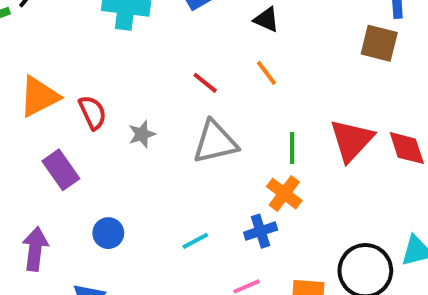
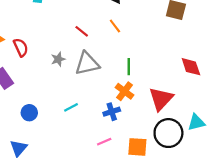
gray star: (142, 134) -> (58, 59), moved
red triangle: (351, 140) -> (161, 99), moved
cyan line: (195, 241) -> (71, 107), moved

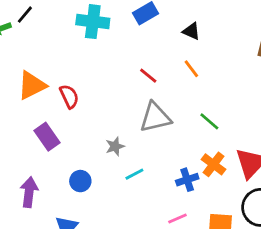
gray star: (58, 59) -> (115, 146), moved
green line: (129, 67) -> (209, 121), turned -49
orange cross: (125, 91) -> (213, 164), moved

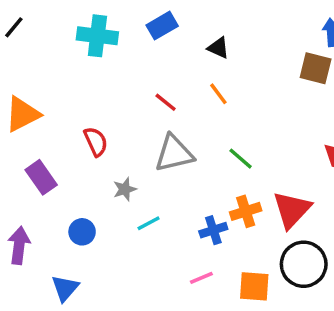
red semicircle: (69, 96) -> (96, 141), moved
orange cross: (213, 164) -> (246, 211), turned 35

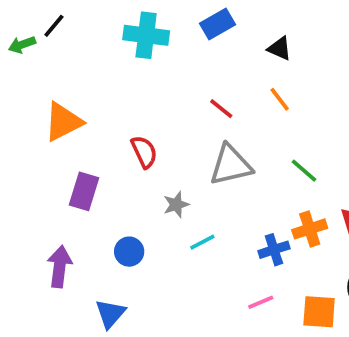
purple rectangle: (41, 177) -> (84, 191), turned 52

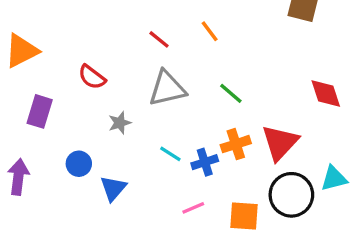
red semicircle: (144, 152) -> (92, 77), turned 152
cyan line: (202, 242) -> (170, 154), moved, turned 60
blue triangle: (110, 314) -> (113, 188), moved

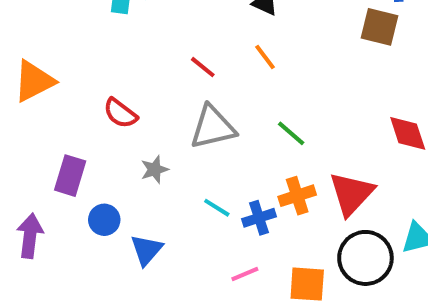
purple rectangle: (40, 111) -> (70, 176), moved

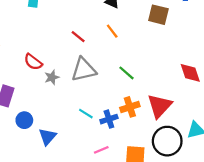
brown square: (380, 27) -> (158, 15), moved
gray star: (154, 170) -> (52, 77), moved

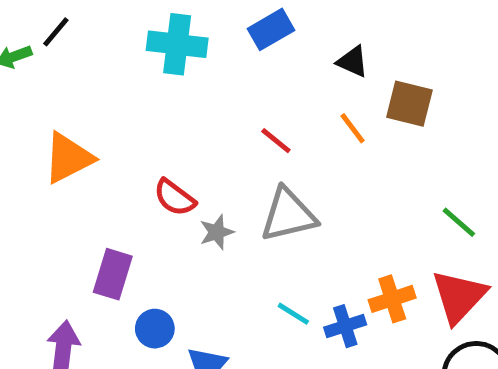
brown square: (158, 15) -> (409, 104), moved
green line: (127, 73) -> (459, 222), moved

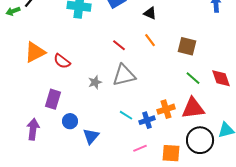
brown square: (409, 104) -> (187, 46), moved
red semicircle: (175, 198) -> (62, 61), moved
red triangle: (459, 296) -> (193, 108), turned 40

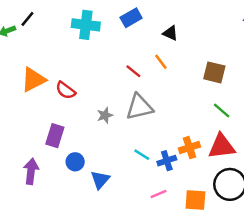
orange line: (150, 40) -> (161, 62), moved

